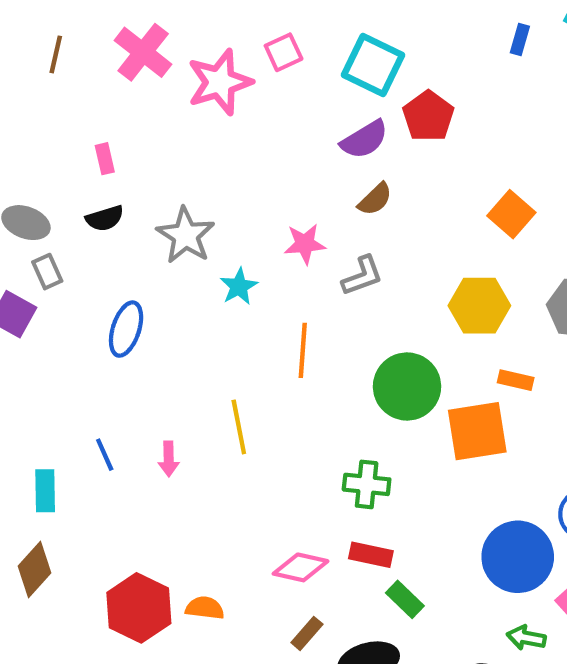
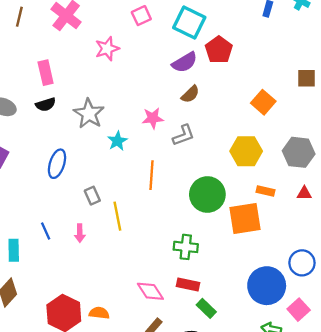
pink star: (220, 82) -> (107, 49), moved, size x0.7
pink rectangle: (105, 159) -> (46, 73), size x1.5
gray rectangle: (47, 272) -> (92, 196), moved
pink diamond: (301, 567) -> (150, 291), turned 44

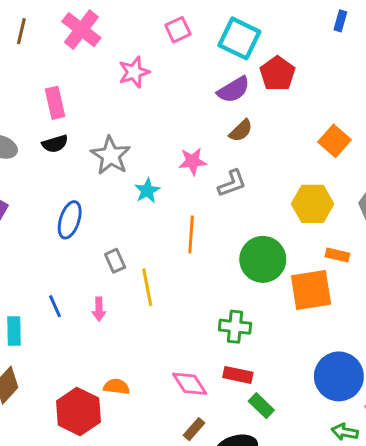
orange semicircle: (99, 313) -> (116, 387), moved

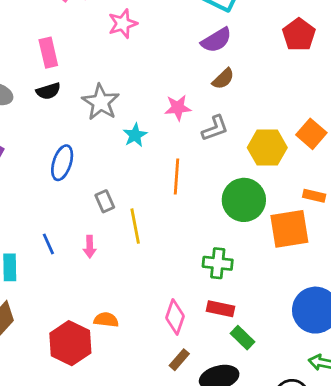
red pentagon: (277, 74) -> (299, 35), moved
orange square: (334, 141) -> (311, 134), moved
yellow hexagon: (313, 204) -> (267, 148), moved
pink diamond: (190, 384) -> (175, 317), turned 52

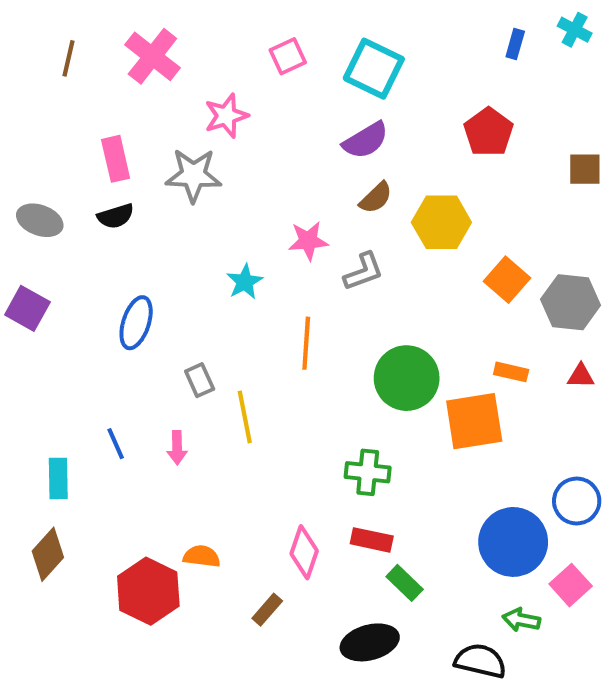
gray star: (101, 102) -> (193, 175), moved, turned -30
yellow hexagon: (267, 148) -> (441, 222), moved
brown rectangle: (179, 360) -> (267, 610), moved

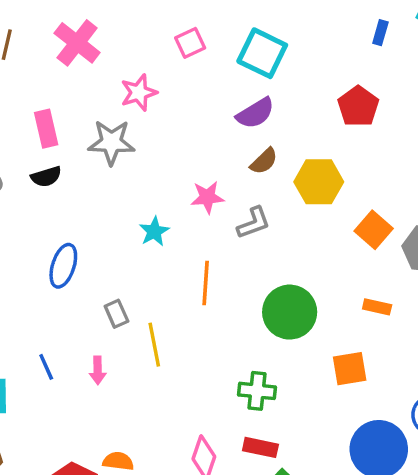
orange square: (474, 421) -> (350, 369), moved, size x0.7

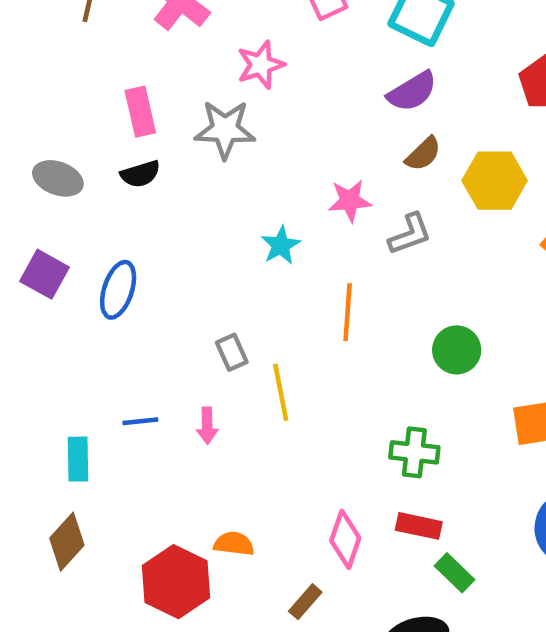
blue ellipse: (63, 266) -> (118, 290), moved
green circle: (290, 312) -> (457, 350), size x0.7
blue line: (46, 367) -> (140, 421), turned -72

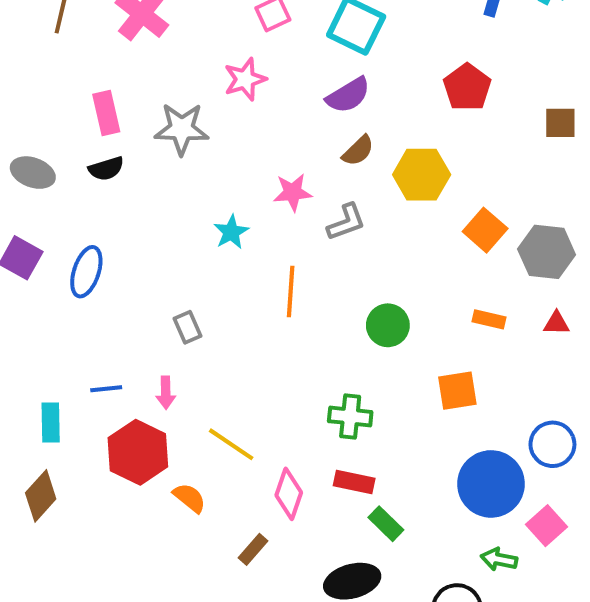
pink star: (261, 65) -> (245, 79), moved
yellow line: (281, 392) -> (231, 444), moved, turned -45
orange semicircle: (234, 544) -> (189, 498), turned 32
red hexagon: (176, 582) -> (138, 452), moved

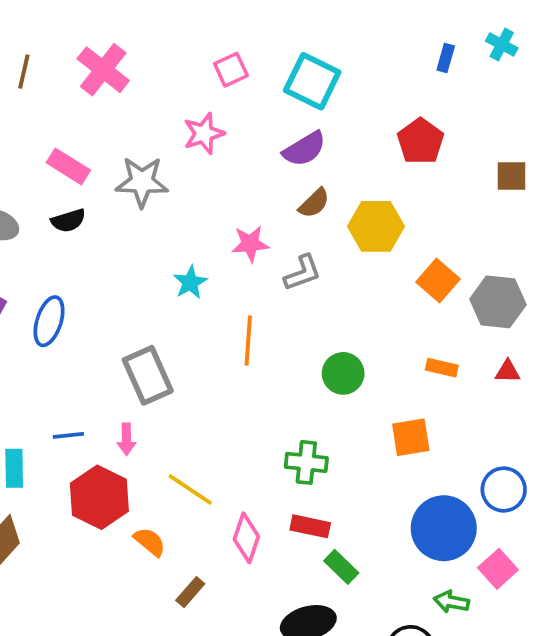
pink rectangle: (106, 113) -> (68, 166), turned -45
gray rectangle: (188, 327) -> (148, 375), size x1.8
brown rectangle: (253, 549) -> (190, 592), moved

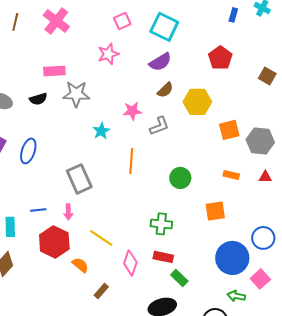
pink rectangle: (68, 166) -> (54, 71), moved, turned -35
brown square: (511, 176) -> (267, 76), turned 30
gray star: (142, 182) -> (76, 94), moved
orange square: (438, 281) -> (229, 130), turned 35

